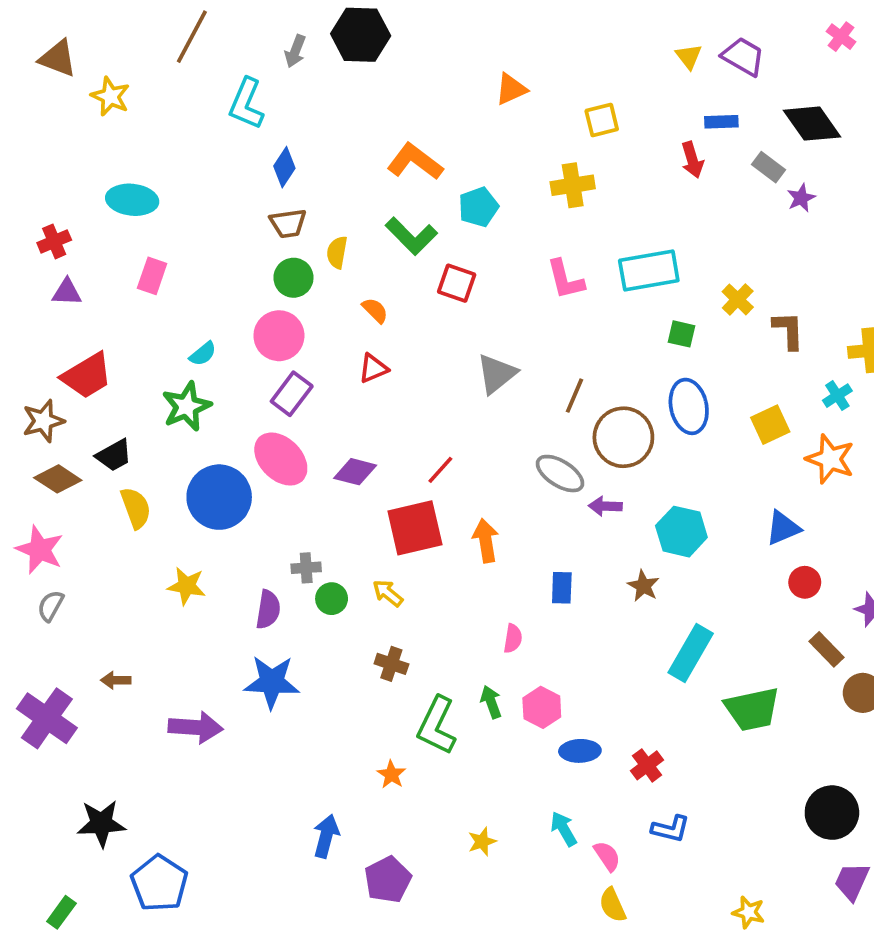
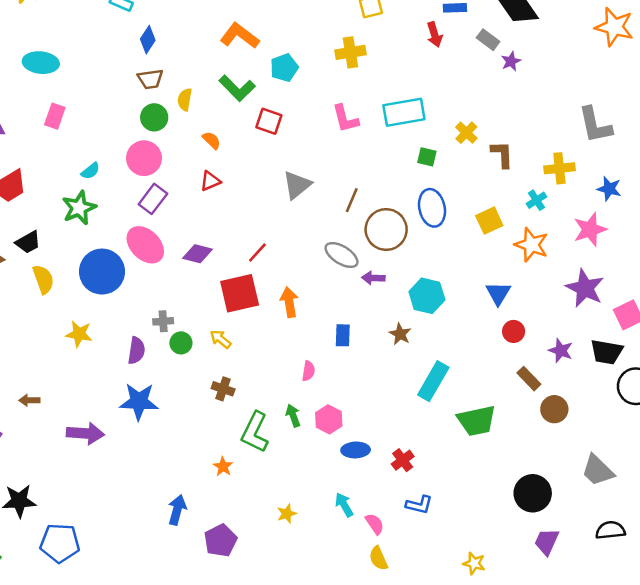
blue triangle: (783, 528) -> (498, 293), turned -36
blue pentagon: (159, 883) -> (60, 543), turned -30

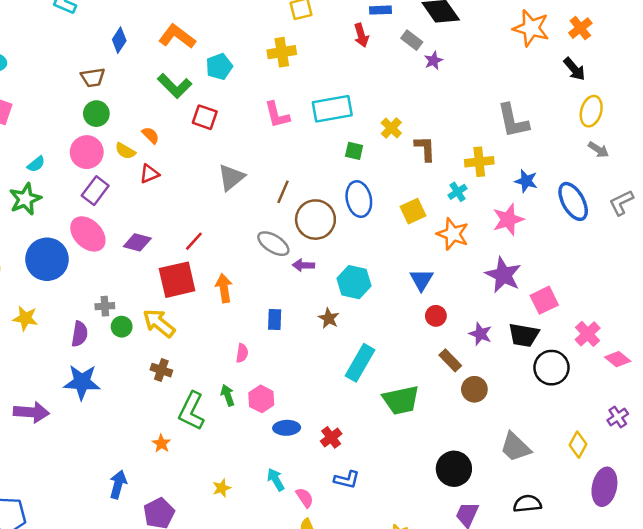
blue diamond: (148, 40) -> (119, 40), moved
yellow semicircle: (185, 100) -> (125, 151), moved, turned -70
yellow arrow: (220, 339) -> (159, 323), size x1.6

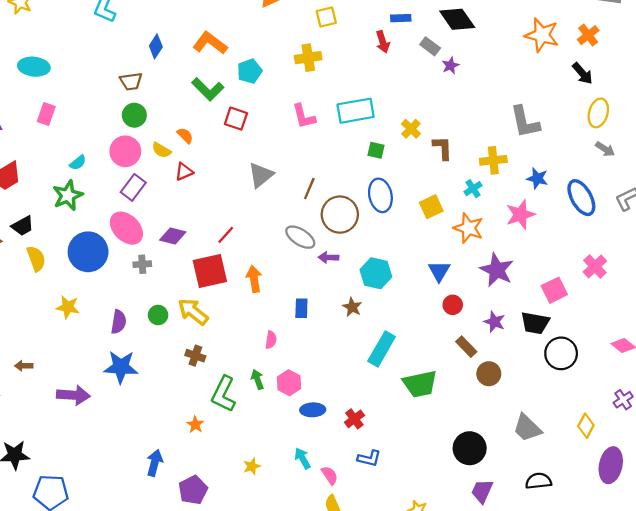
purple star: (503, 275) -> (497, 270), moved
gray cross: (105, 306) -> (142, 264), moved
pink cross: (588, 334) -> (595, 266), moved

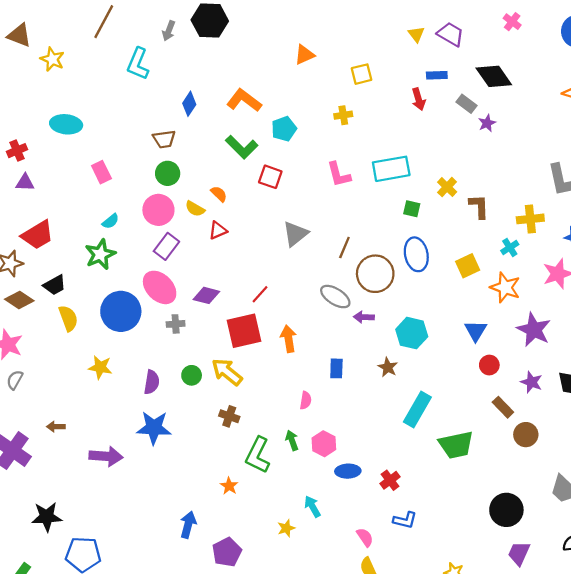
yellow cross: (308, 58) -> (343, 115), size x0.7
pink rectangle: (46, 114) -> (101, 172), moved, turned -45
cyan arrow: (303, 458) -> (312, 506), moved

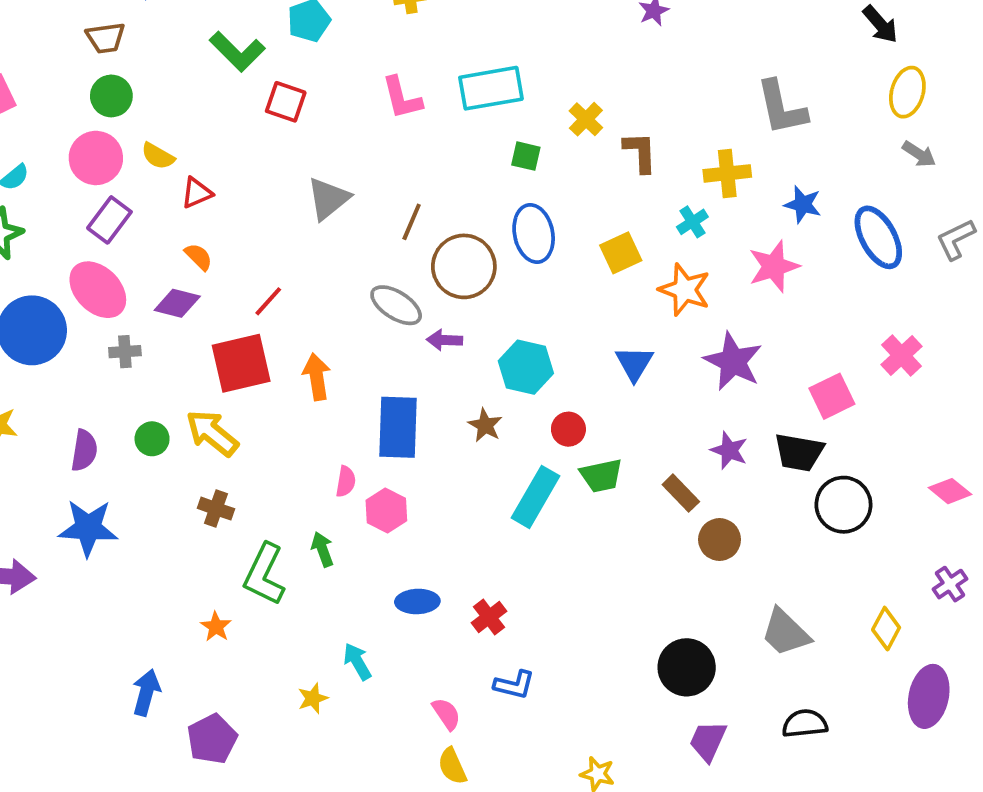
orange semicircle: (219, 194) -> (199, 257), moved
red circle: (489, 365) -> (568, 429), moved
blue rectangle: (336, 368) -> (398, 427), size x1.8
pink hexagon: (324, 444) -> (386, 510), moved
green trapezoid: (456, 445) -> (601, 476), moved, size x0.7

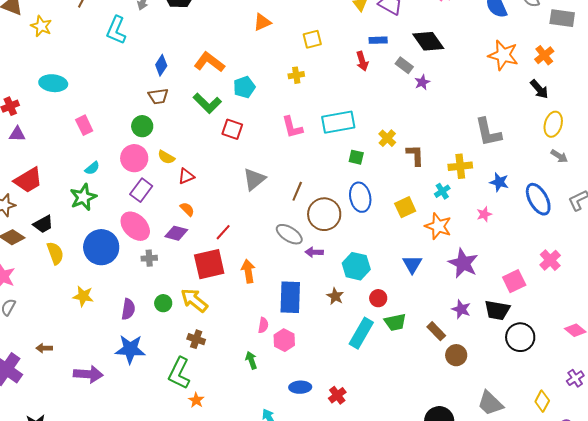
brown trapezoid: (106, 38) -> (158, 96), moved
pink star: (774, 266) -> (484, 214), size x0.6
green L-shape: (264, 574) -> (179, 373), moved

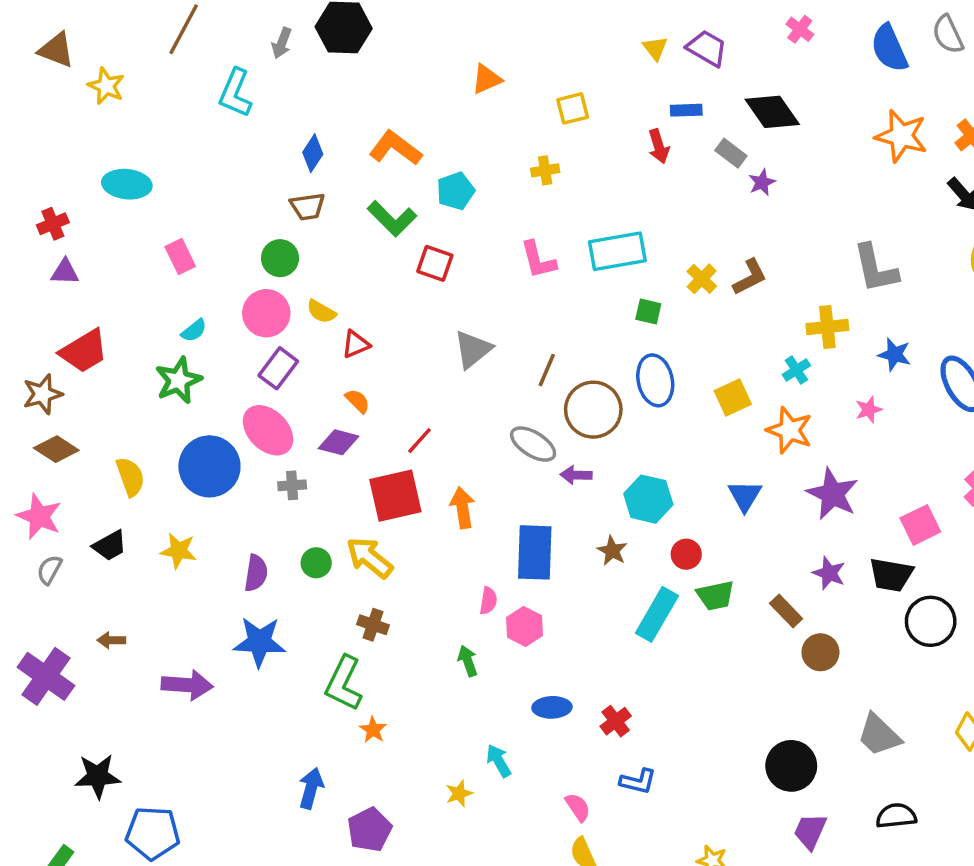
brown L-shape: (415, 155) -> (750, 277), moved, turned 65
black trapezoid: (43, 224) -> (110, 546), moved

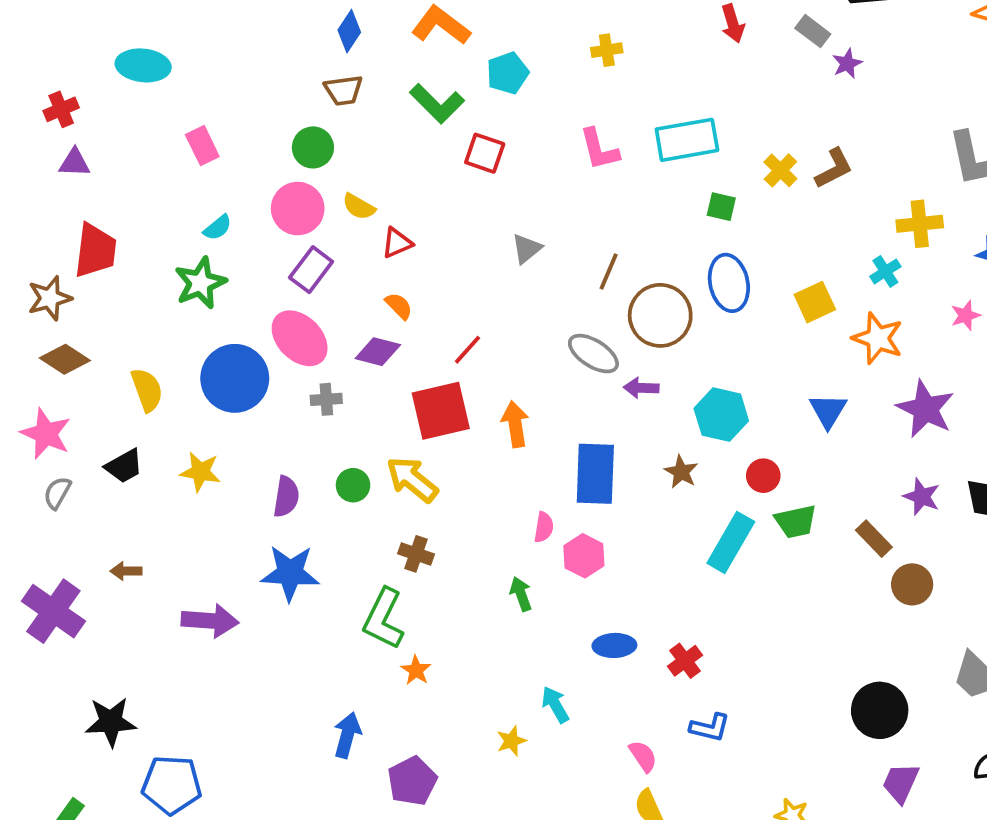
gray triangle: (473, 349) -> (527, 249), size x0.7
red trapezoid: (84, 351) -> (95, 251), turned -52

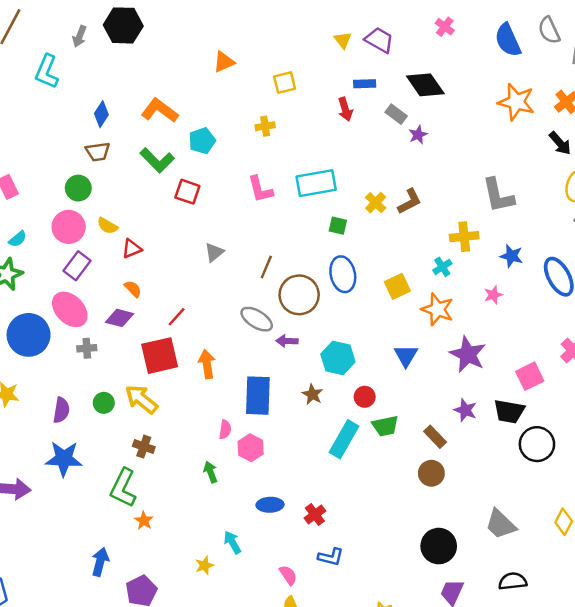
brown circle: (912, 584) -> (431, 473), moved

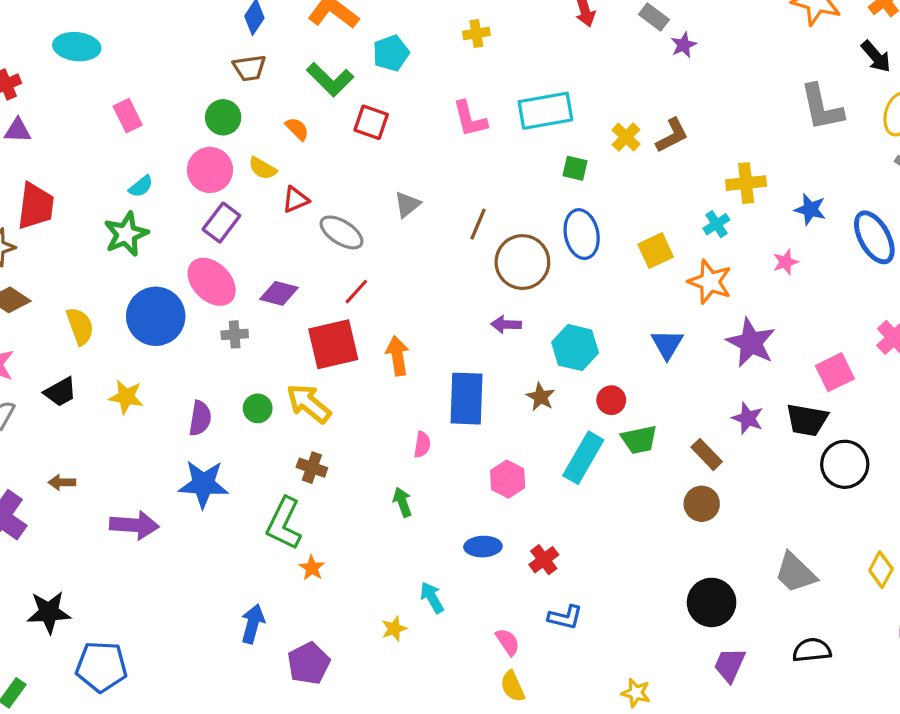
gray L-shape: (498, 195) -> (822, 107), moved
orange semicircle: (133, 289) -> (297, 129), moved
gray ellipse: (257, 319) -> (342, 232), moved
pink hexagon: (251, 448) -> (508, 479), moved

